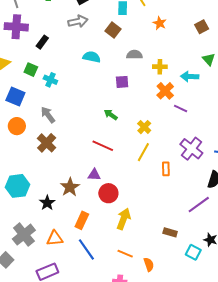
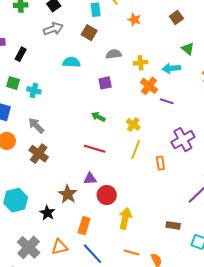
purple cross: (191, 149) -> (183, 140), turned 30

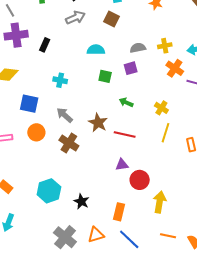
gray semicircle: (114, 54) -> (138, 48), moved
green square: (13, 83) -> (105, 76), moved
brown star: (68, 194) -> (98, 123), moved

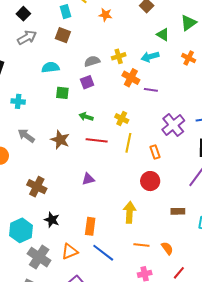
red line: (125, 135) -> (97, 140), moved
brown cross: (69, 143) -> (37, 187), moved
red circle: (140, 180) -> (150, 181), moved
cyan hexagon: (49, 191) -> (21, 230), moved

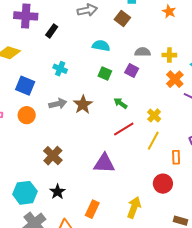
purple square: (87, 82) -> (132, 71), turned 32
gray arrow: (26, 136) -> (58, 104), turned 114
brown star: (60, 140) -> (83, 105), moved
red line: (97, 140) -> (124, 129), turned -55
purple triangle: (88, 179) -> (104, 163), size x1.6

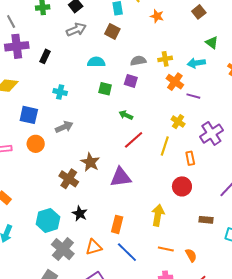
brown star: (83, 105) -> (90, 162), moved
yellow cross: (154, 115) -> (178, 122), moved

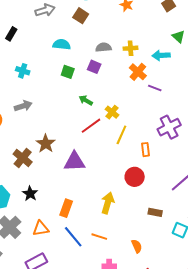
yellow cross: (178, 122) -> (112, 112), moved
orange line: (166, 249) -> (99, 237), moved

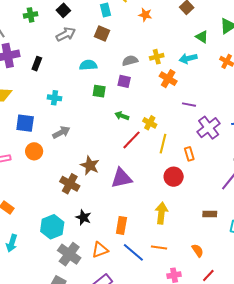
purple line: (155, 88) -> (189, 105), moved
red circle: (135, 177) -> (174, 177), moved

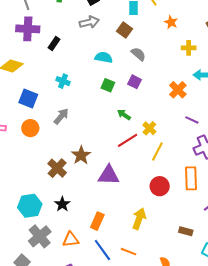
yellow cross: (157, 57) -> (189, 48), moved
gray semicircle: (130, 61) -> (138, 54), moved, turned 42
gray arrow: (61, 132) -> (61, 116), turned -36
orange rectangle: (189, 154) -> (191, 178), moved, size x1.6

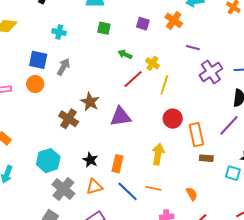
purple square: (135, 82) -> (143, 24), moved
blue square: (28, 99) -> (38, 60), moved
orange rectangle: (191, 178) -> (196, 135), moved
black star: (62, 204) -> (90, 160), moved

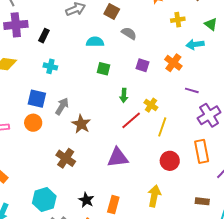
cyan cross: (59, 32) -> (50, 66), moved
green arrow: (125, 54) -> (124, 95), turned -112
brown star: (90, 102) -> (81, 124), moved
orange rectangle: (196, 135) -> (202, 151), moved

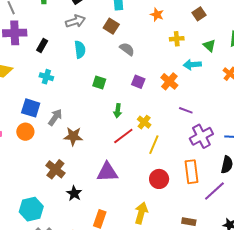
cyan semicircle: (95, 42) -> (80, 50), moved, turned 78
brown star: (81, 124) -> (73, 136), turned -30
black star: (86, 200) -> (74, 193), moved

